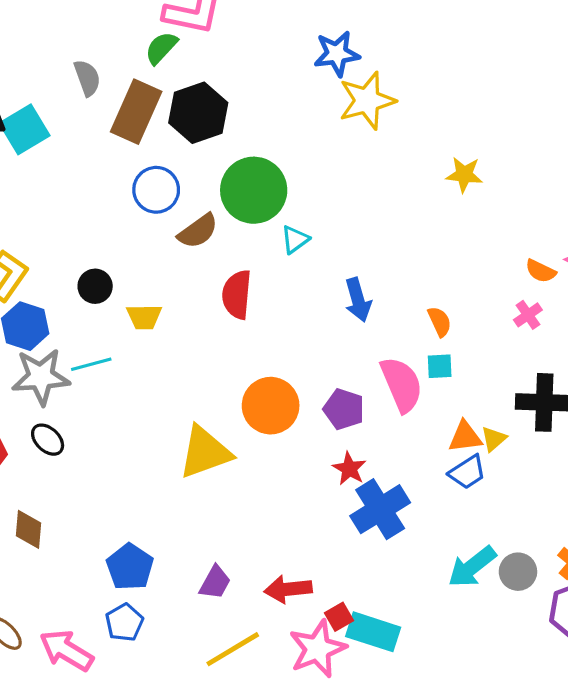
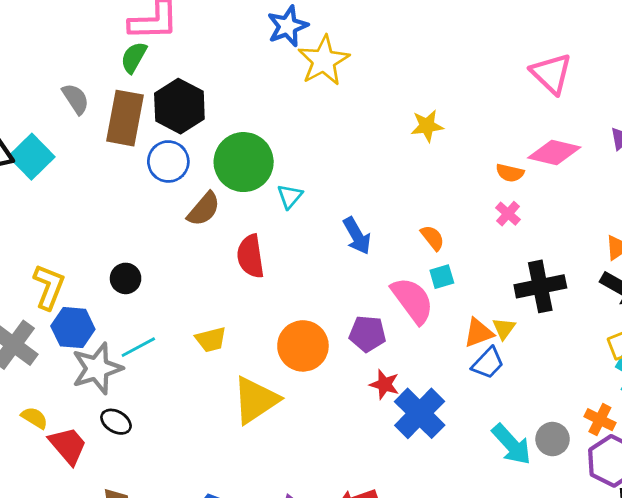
yellow star: (464, 175) -> (427, 126), moved
blue circle: (156, 190) -> (168, 161), moved
yellow trapezoid: (144, 317) -> (211, 339), moved
cyan arrow: (472, 567) -> (511, 444), turned -81

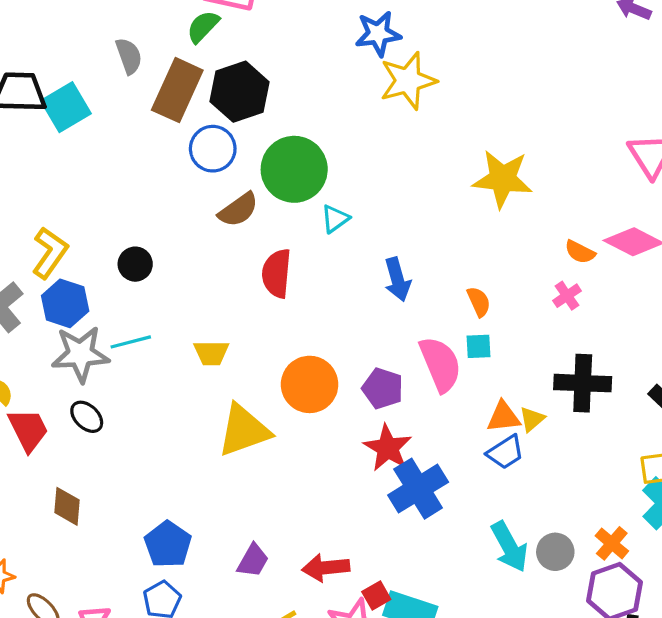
yellow star: (427, 126) -> (503, 179), size x1.6
red star: (384, 384) -> (388, 448), size x1.4

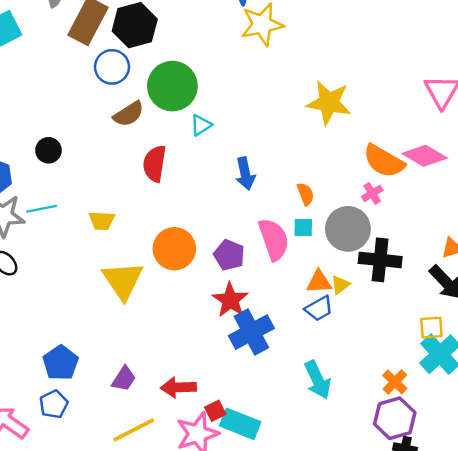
orange semicircle: (580, 252) -> (384, 161), size x1.8
yellow triangle: (244, 430) -> (123, 280), turned -48
gray circle: (555, 552) -> (348, 229), moved, size x1.6

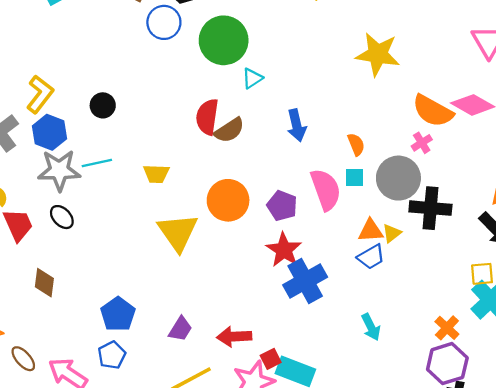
brown semicircle: (129, 114) -> (229, 130), moved
cyan arrow: (318, 380) -> (371, 327), size x0.7

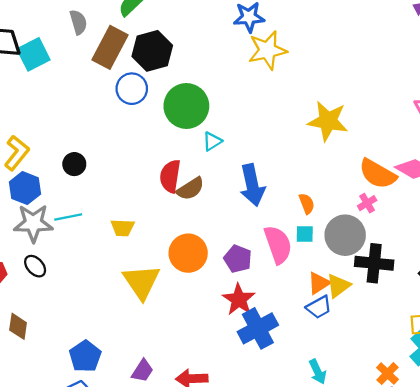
blue arrow: (297, 125) -> (252, 185), size x1.4
orange triangle: (371, 231) -> (319, 283), turned -30
yellow triangle: (392, 233) -> (338, 286), size x1.4

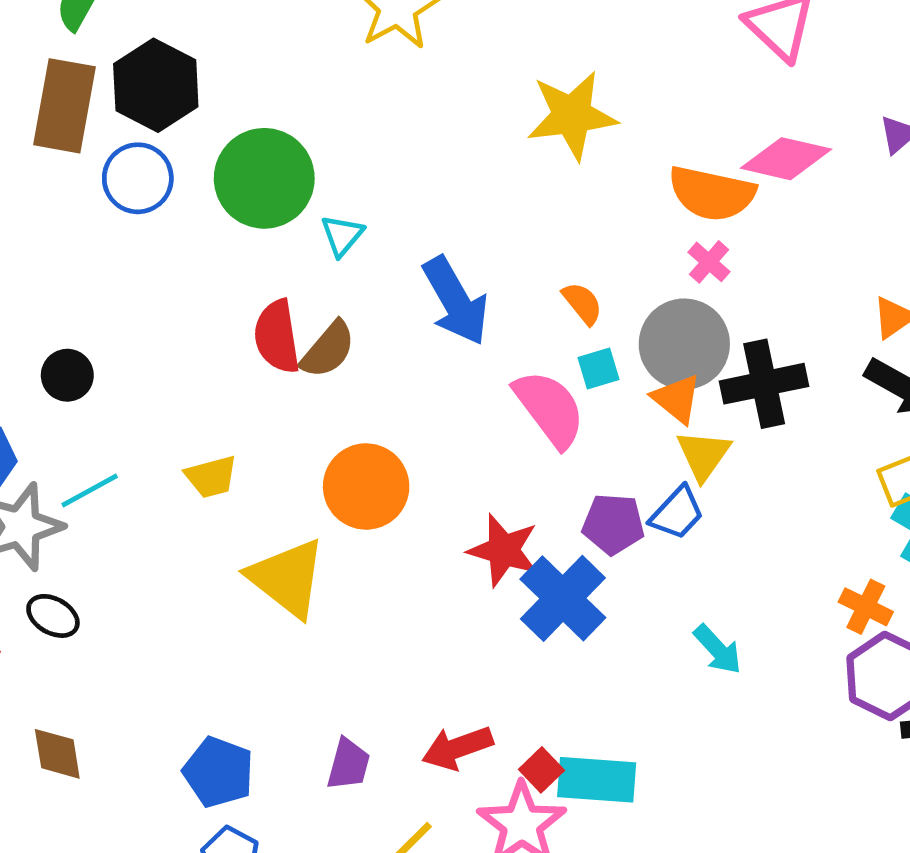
purple pentagon: (238, 259) -> (613, 524), moved
orange triangle: (319, 283) -> (677, 399), moved, turned -30

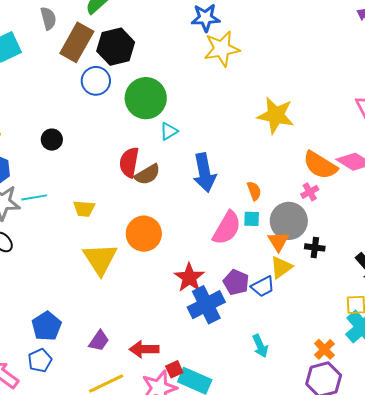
black circle: (67, 375) -> (52, 140), moved
black cross: (764, 384) -> (315, 247), size x0.6
pink semicircle: (550, 409) -> (227, 228), turned 48

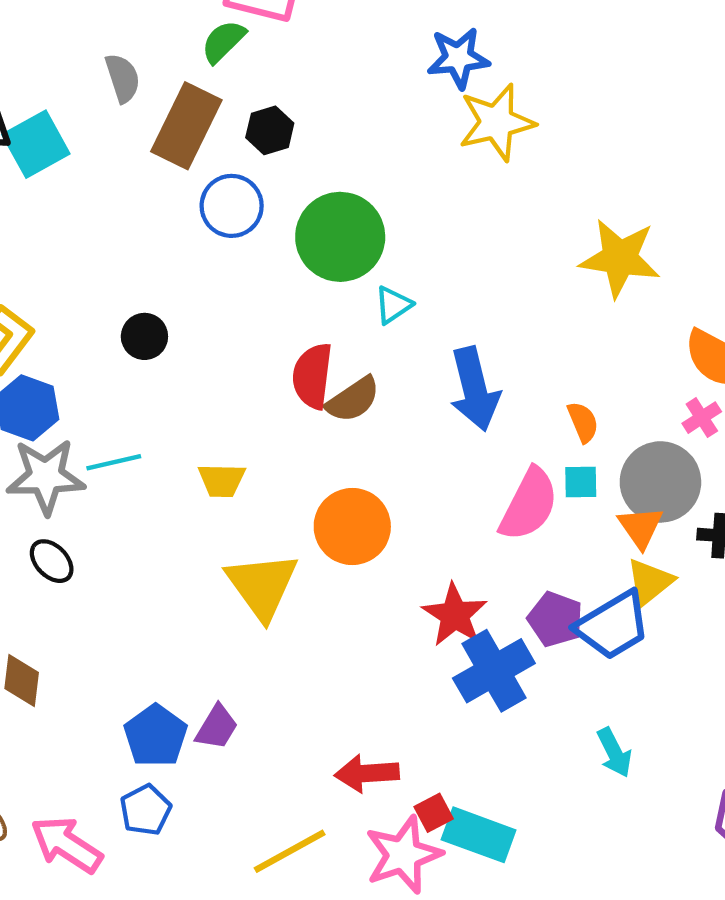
black hexagon: (116, 47) -> (270, 130), size x0.6
blue trapezoid: (263, 287) -> (613, 625), size x1.5
purple trapezoid: (99, 341) -> (217, 727), moved

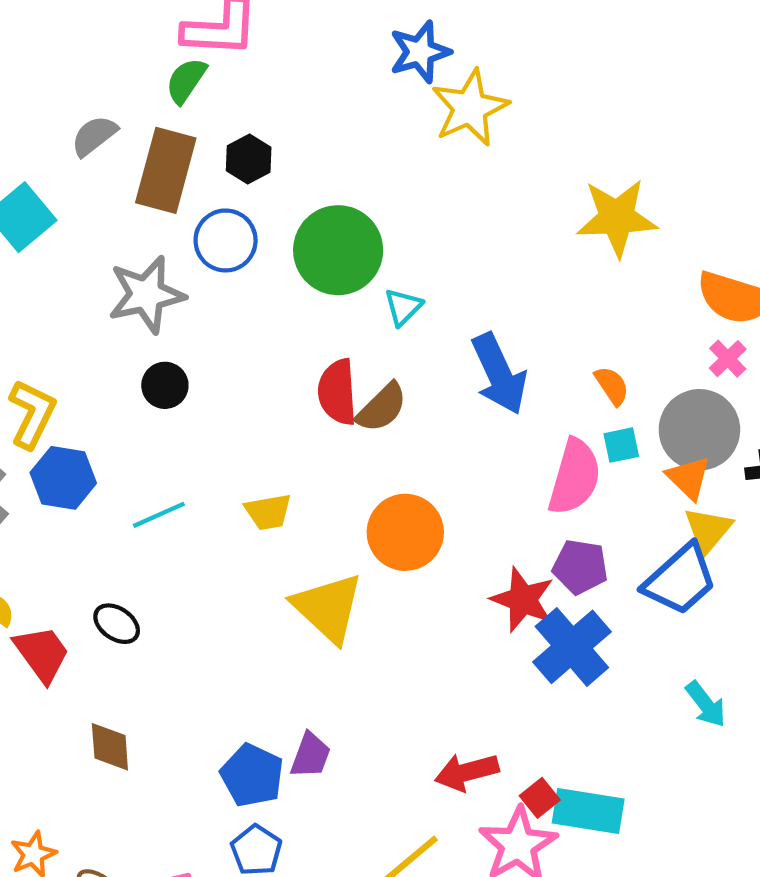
gray semicircle: (123, 78) -> (94, 136), turned -99
gray star: (46, 477) -> (146, 295), moved
purple pentagon: (555, 619) -> (580, 567), moved

